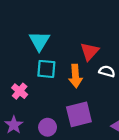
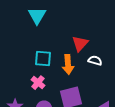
cyan triangle: (39, 41) -> (37, 16), moved
pink cross: (20, 91) -> (38, 83), moved

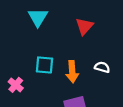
red triangle: (80, 44) -> (84, 26), moved
pink cross: (38, 83) -> (16, 85), moved

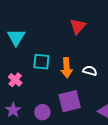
cyan triangle: (38, 17) -> (16, 37), moved
white semicircle: (102, 67) -> (90, 71), moved

